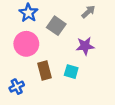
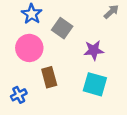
gray arrow: (88, 12) -> (111, 12), moved
cyan square: (71, 72) -> (95, 84), moved, size x1.5

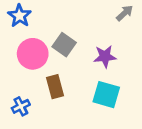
blue star: (32, 14) -> (20, 16), moved
gray square: (62, 28) -> (64, 45), moved

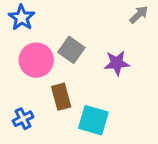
cyan square: (106, 95) -> (93, 120), moved

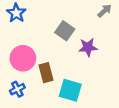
gray square: (71, 50) -> (65, 31), moved
pink circle: (36, 60) -> (23, 58), moved

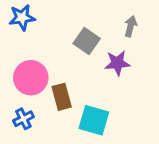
gray arrow: (105, 11) -> (131, 26), moved, turned -32
blue star: (16, 13) -> (22, 18), turned 30

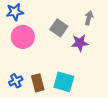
pink circle: (31, 78) -> (23, 37), moved
brown rectangle: (62, 97) -> (38, 83), moved

